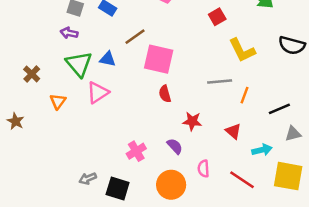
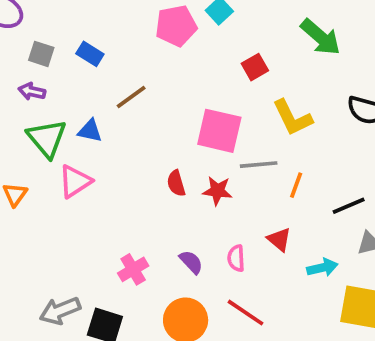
pink square: (159, 59) -> (219, 131), moved
red star: (192, 121) -> (217, 191), moved
pink semicircle: (203, 169) -> (236, 258), moved
gray arrow: (88, 179) -> (60, 311), size x1.5
red line: (242, 180) -> (246, 313), moved

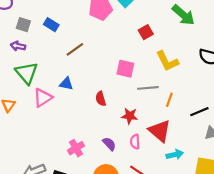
blue triangle: (90, 131) -> (66, 84), moved
pink square: (219, 131) -> (125, 69), size x0.7
red star: (217, 191) -> (130, 116), moved
red triangle: (279, 239) -> (160, 131), size x1.6
cyan arrow: (322, 268) -> (175, 155), moved

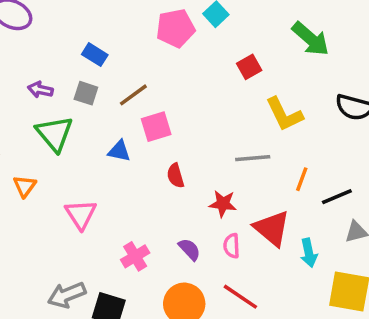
gray square: (23, 25) -> (86, 93), moved
pink square: (125, 69) -> (156, 127), moved, turned -30
pink triangle: (43, 98) -> (81, 214), moved, turned -30
orange line: (169, 100) -> (302, 179), moved
cyan arrow: (175, 155) -> (309, 253), moved, turned 91

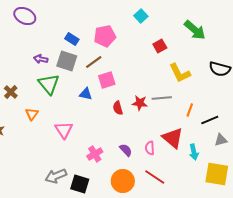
pink pentagon: (175, 28) -> (105, 36), moved
gray square: (86, 93) -> (67, 61), size x1.5
red star: (223, 204) -> (140, 103), moved

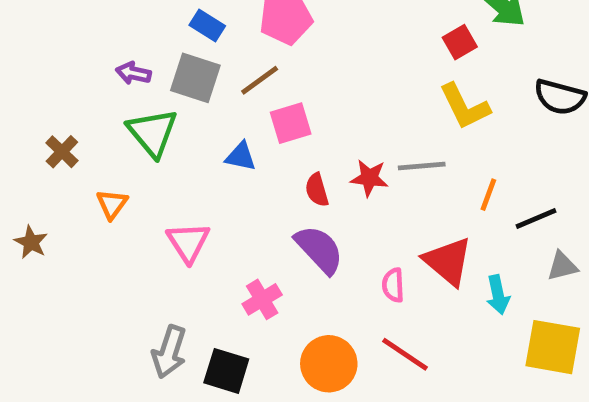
red square: (160, 46) -> (460, 42), moved
purple semicircle: (126, 150) -> (319, 249), moved, size x1.6
gray arrow: (56, 176) -> (169, 352), turned -50

